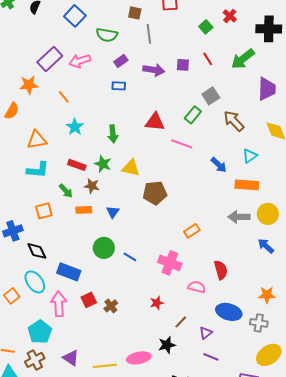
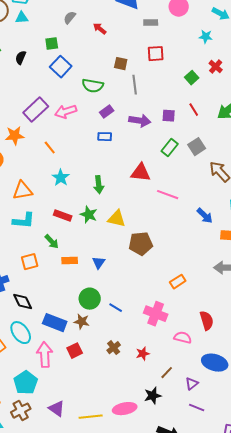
green rectangle: (193, 115) -> (170, 148), moved
brown star: (92, 186) -> (82, 322), moved
brown cross: (111, 306) -> (114, 348), moved

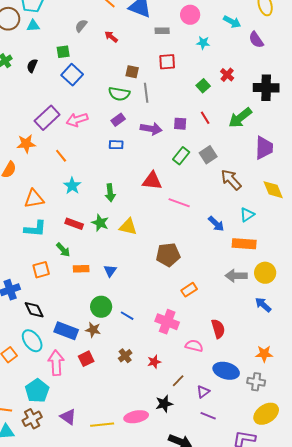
cyan star: (206, 37) -> (203, 43), moved
green semicircle: (93, 86) -> (119, 94), moved
brown pentagon: (141, 244) -> (168, 255), moved

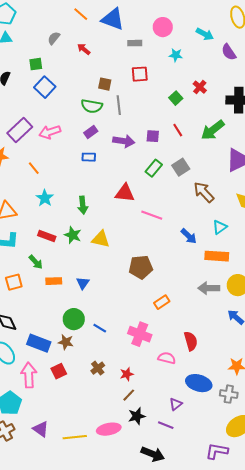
brown line: (178, 381) -> (129, 395), moved
purple line: (208, 416) -> (166, 425), moved

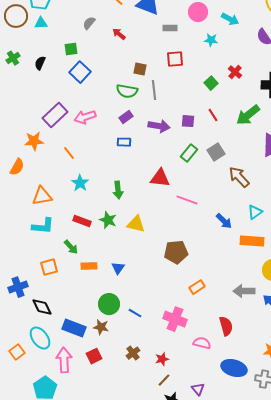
cyan arrow: (205, 34) -> (230, 19), moved
gray arrow: (209, 288) -> (244, 291), moved
purple triangle: (176, 404) -> (198, 389), moved, turned -32

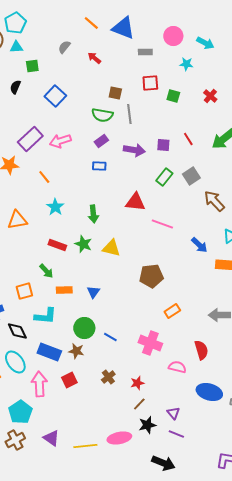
green square: (71, 49) -> (32, 66), moved
green square: (211, 83) -> (173, 96), moved, turned -32
cyan L-shape: (43, 226) -> (45, 316), moved

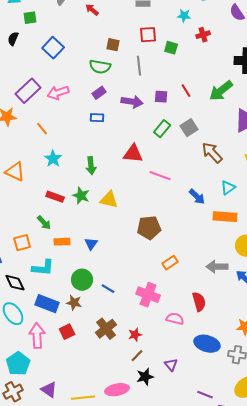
red cross: (210, 96) -> (203, 35), moved, turned 32
gray line: (129, 114) -> (139, 66), moved
orange triangle: (17, 220) -> (15, 172), turned 35
brown cross: (108, 377) -> (106, 329), size x1.5
purple line: (176, 434) -> (205, 395), moved

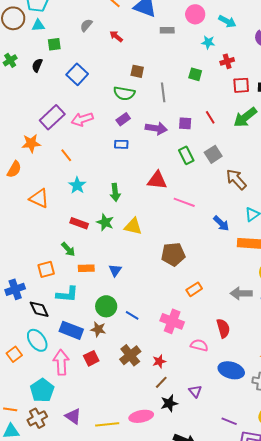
red square: (148, 35) -> (241, 85), moved
green rectangle: (162, 129) -> (186, 155), turned -66

